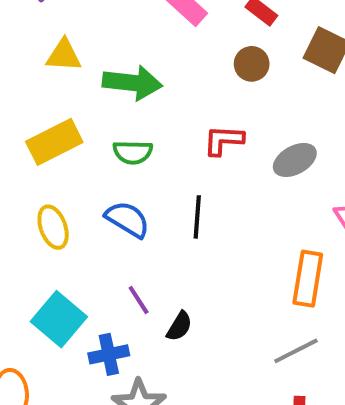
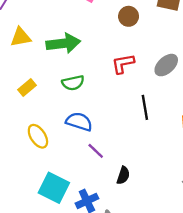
yellow rectangle: (54, 142) -> (27, 88), size x0.6
black line: (197, 217) -> (145, 107), moved
purple line: (139, 300) -> (96, 151), moved

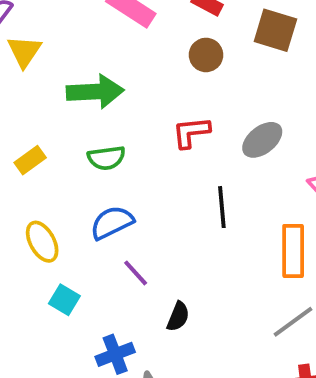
yellow triangle: (21, 37) -> (24, 51), moved, turned -50
blue semicircle: (79, 122) -> (112, 223), turned -48
cyan square: (54, 188) -> (64, 300), moved, size x0.6

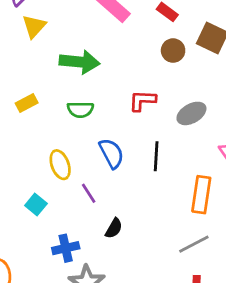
brown circle: (206, 55) -> (173, 51), moved
blue semicircle: (112, 223) -> (111, 153), moved, turned 80
yellow ellipse: (42, 242) -> (60, 165), moved

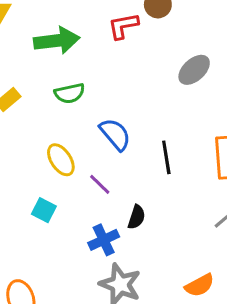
red L-shape: (142, 101) -> (123, 26), moved
black line: (156, 156) -> (166, 157), moved
blue cross: (66, 248) -> (104, 240), moved

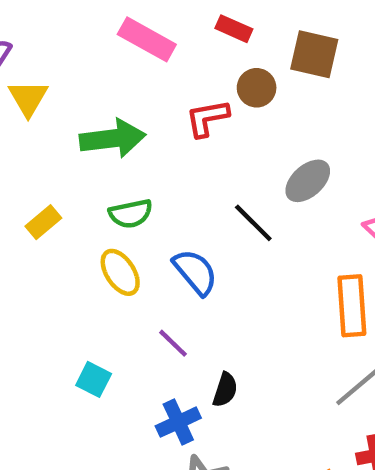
black line: (166, 157) -> (253, 223), moved, turned -36
yellow ellipse: (61, 160) -> (120, 272), moved

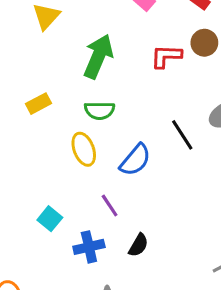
green arrow: (113, 139) -> (98, 56), turned -72
blue semicircle: (195, 272) -> (135, 160), turned 68
blue cross: (178, 422) -> (89, 247), moved

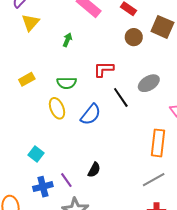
green arrow: (98, 56) -> (67, 40), moved, size x0.5
red L-shape: (166, 56) -> (104, 69), moved
purple line: (110, 206) -> (66, 180), moved
blue cross: (89, 247) -> (43, 187), moved

